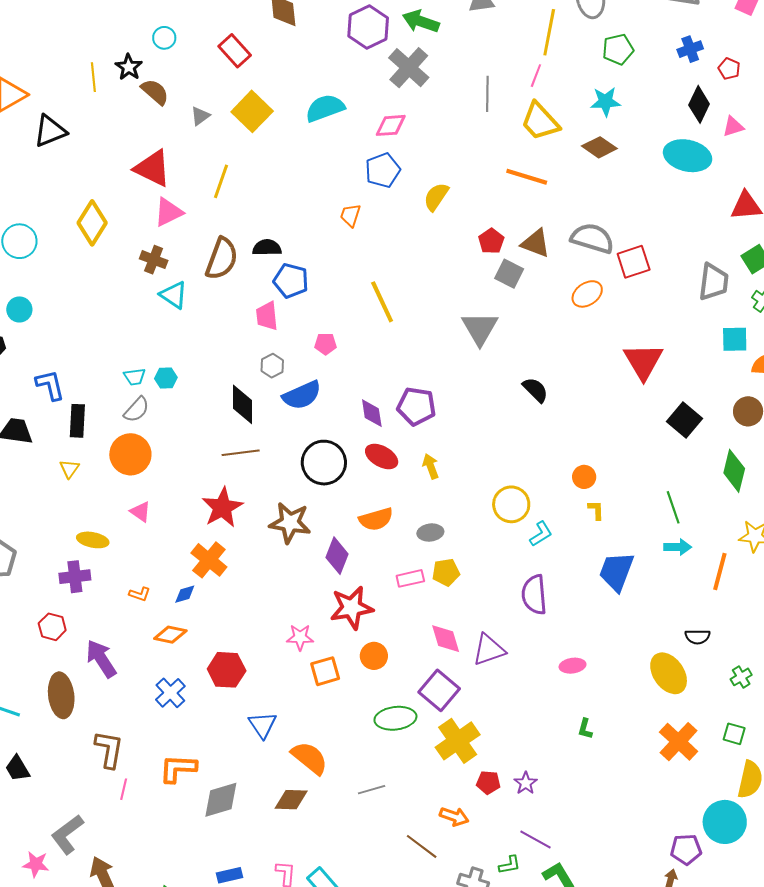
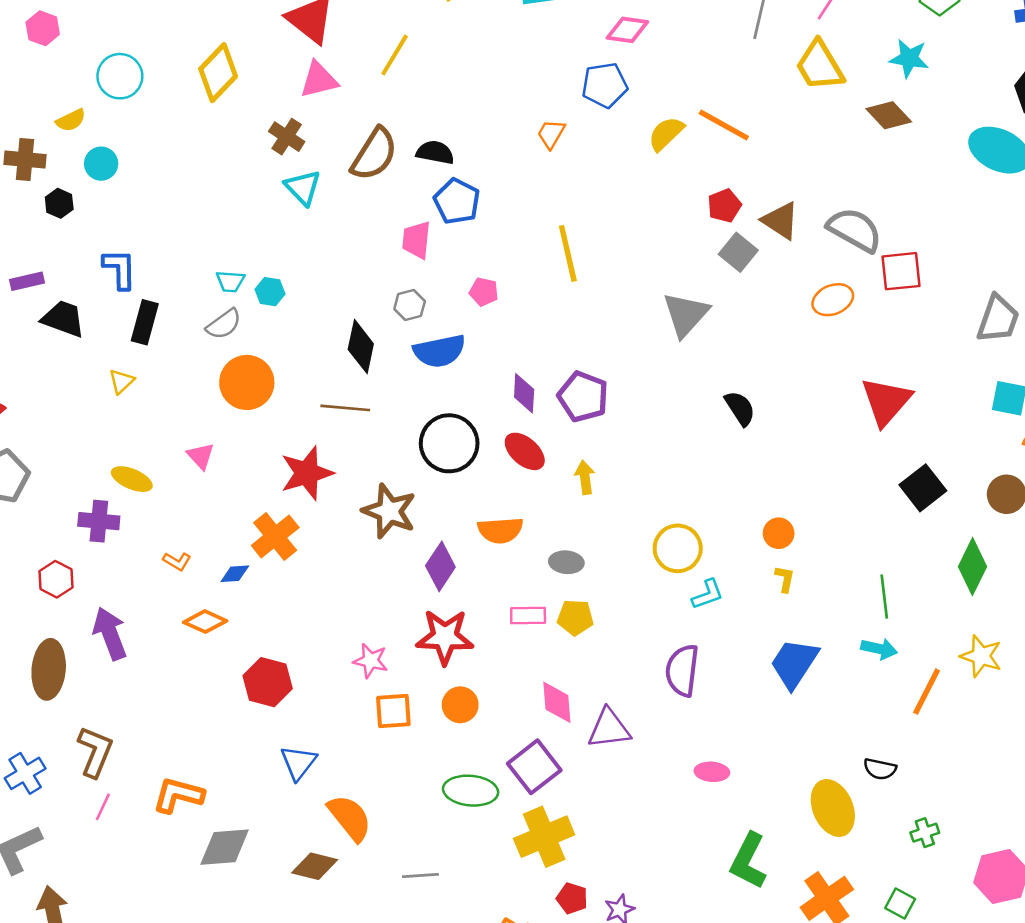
orange line: (527, 177) -> (724, 125), moved
orange circle: (130, 454) -> (247, 382), moved
blue cross: (170, 693) -> (25, 773), moved
green L-shape: (585, 729) -> (748, 861), moved, size x2.0

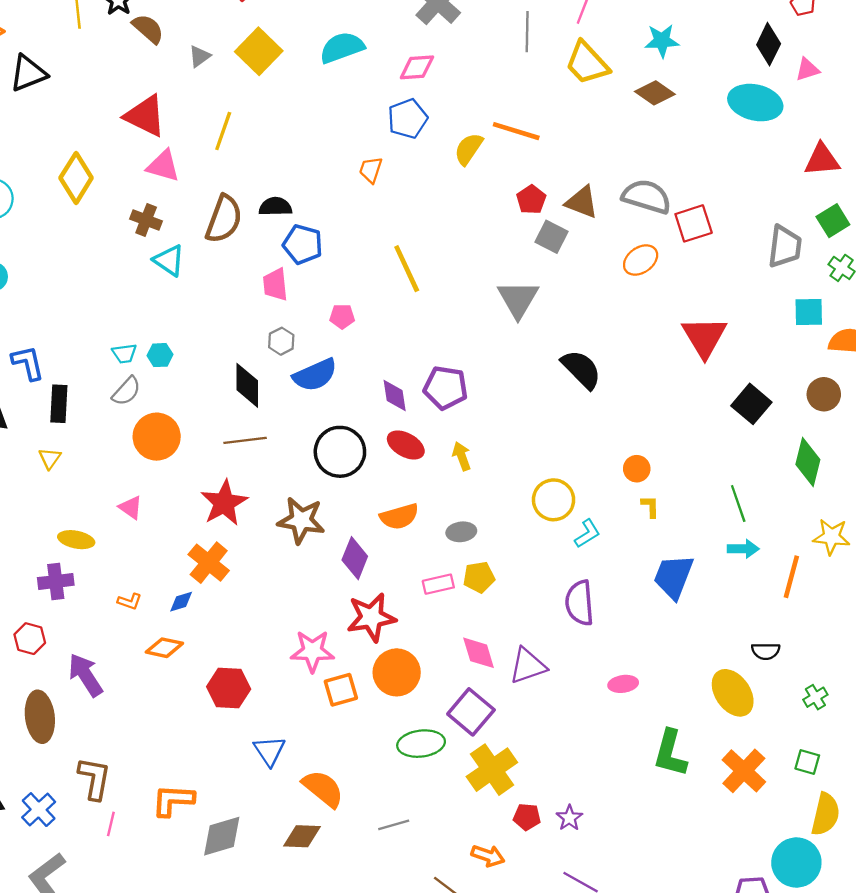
pink triangle: (319, 80) -> (163, 166), turned 42
black semicircle: (740, 408) -> (581, 369), size x1.4
pink star: (371, 661) -> (312, 651), size x1.4
orange circle: (460, 705) -> (397, 672), size x1.5

